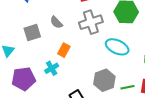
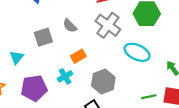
gray cross: (91, 22) -> (108, 25), turned -35
orange rectangle: (64, 50) -> (78, 56), turned 32
gray hexagon: (104, 80) -> (103, 81), moved

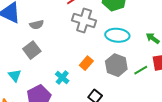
gray semicircle: (70, 26) -> (37, 25), moved, turned -40
orange rectangle: (78, 56) -> (86, 63), moved
gray hexagon: (103, 81) -> (116, 65), moved

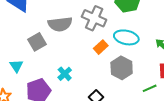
gray semicircle: (37, 25) -> (60, 24), moved, size x1.6
orange rectangle: (86, 63) -> (101, 47), moved
green line: (141, 70) -> (150, 88), moved

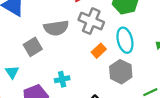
cyan ellipse: (126, 37) -> (125, 40), turned 65
cyan cross: (65, 74) -> (62, 79), turned 32

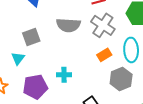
gray square: (33, 47) -> (31, 37), moved

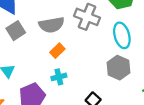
gray square: (31, 37) -> (16, 31), moved
orange rectangle: (104, 55) -> (57, 51), moved

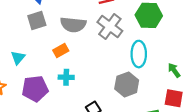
orange rectangle: (57, 51) -> (61, 51), moved

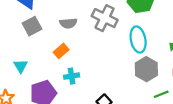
gray semicircle: (73, 25) -> (68, 23), size x0.7
gray hexagon: (127, 84) -> (146, 69), moved

